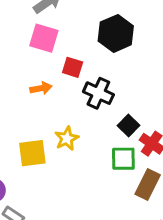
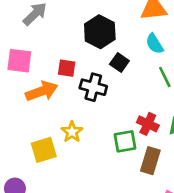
pink square: (44, 38) -> (19, 61), moved
orange arrow: (41, 88) -> (42, 91), size x1.6
black square: (128, 126) -> (119, 63), moved

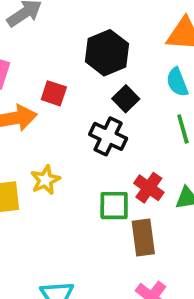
black cross: (93, 87) -> (108, 136), moved
brown rectangle: (150, 161) -> (143, 237), turned -35

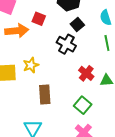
green square: (114, 206) -> (83, 105), moved, turned 36
brown rectangle: (143, 237) -> (45, 94), moved

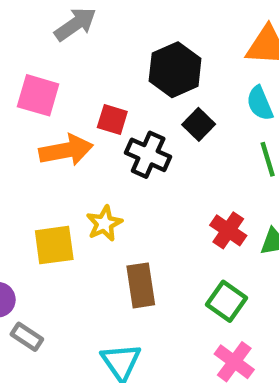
black cross: (66, 44) -> (148, 155), moved

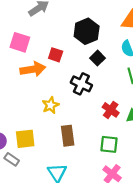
black cross: (148, 155) -> (81, 84), moved
yellow square: (54, 245) -> (25, 139), moved
green square: (226, 301) -> (109, 144), turned -30

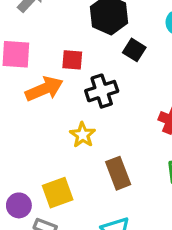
black cross: (81, 84) -> (102, 91), moved, turned -30

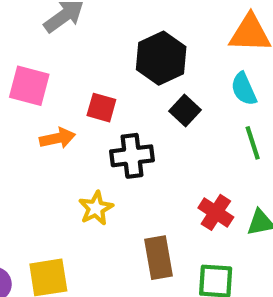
orange arrow: (44, 89) -> (57, 138), size x0.7
brown rectangle: (118, 173) -> (158, 258), moved

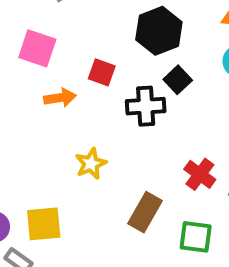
black cross: (132, 156) -> (146, 106), moved
brown rectangle: (158, 258) -> (145, 212), turned 36

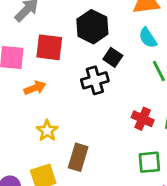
red square: (102, 72) -> (49, 47), moved, size x1.5
yellow star: (91, 164) -> (47, 131), moved
brown rectangle: (145, 212) -> (78, 157), moved

